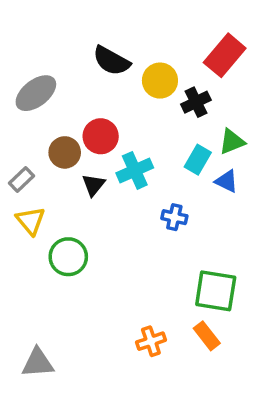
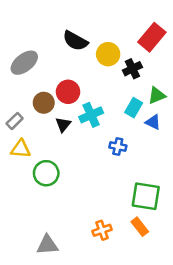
yellow triangle: (31, 221) -> (21, 149), turned -45
gray triangle: (38, 363) -> (47, 245), moved

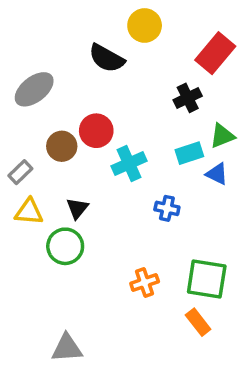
yellow circle: (108, 54) -> (145, 25), moved
cyan rectangle: (134, 108) -> (189, 153), turned 42
black triangle: (63, 125) -> (77, 208), moved
orange cross: (102, 230) -> (145, 283), moved

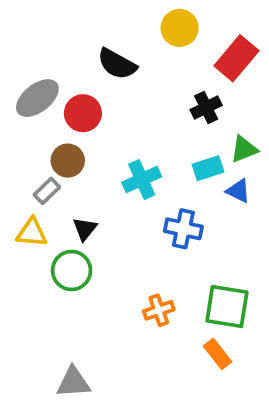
yellow circle: (145, 25) -> (180, 28), moved
red circle: (96, 131) -> (83, 113), moved
gray rectangle: (20, 172) -> (47, 191), moved
blue cross: (167, 208) -> (183, 229), size x1.4

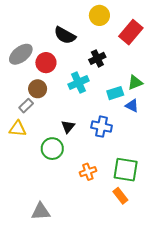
black cross: (206, 108) -> (97, 58), moved
cyan cross: (142, 180) -> (78, 83), moved
black triangle: (85, 229) -> (68, 127), moved
green circle: (72, 270) -> (52, 149), moved

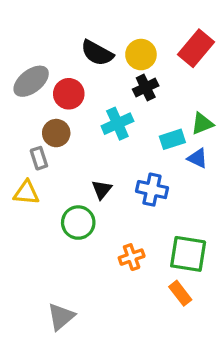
yellow circle: (99, 15) -> (141, 55), moved
gray rectangle: (26, 106) -> (39, 158), turned -64
gray triangle: (41, 211) -> (61, 317), turned -36

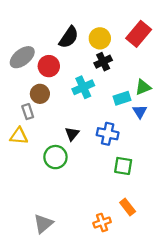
black semicircle: (97, 53) -> (69, 37), turned -85
blue triangle: (198, 158) -> (140, 112), turned 32
green square: (188, 254) -> (123, 166), moved, size x0.7
orange cross: (132, 257) -> (102, 223), moved

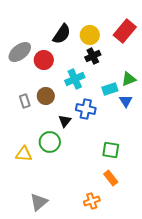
brown circle: (40, 94) -> (46, 96), moved
blue cross: (108, 134) -> (86, 109), moved
yellow triangle: (19, 136) -> (24, 154), moved
orange rectangle: (128, 207) -> (111, 178), moved

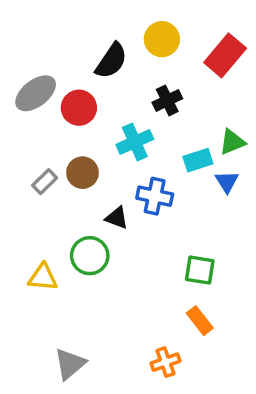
yellow circle: (90, 35) -> (162, 39), moved
gray rectangle: (25, 101) -> (45, 182), turned 64
black triangle: (65, 121) -> (117, 218), turned -48

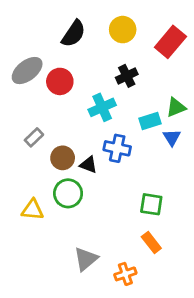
black semicircle: (111, 61) -> (73, 34), moved
brown circle: (83, 173) -> (63, 158), moved
gray triangle: (70, 364) -> (86, 259), moved

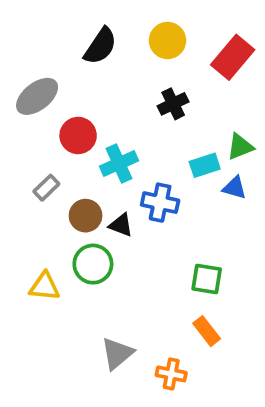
red circle: (60, 81) -> (78, 136), moved
cyan cross: (102, 107) -> (119, 163), moved
blue triangle: (172, 137) -> (235, 188), turned -42
orange cross: (125, 274) -> (171, 374), turned 30

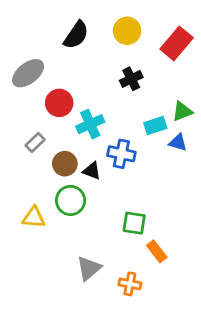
green square: (207, 279) -> (134, 223), moved

